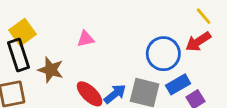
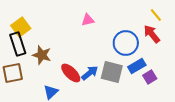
pink triangle: (86, 39) -> (88, 20), moved
red arrow: (198, 42) -> (152, 34), turned 84

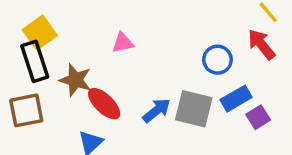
pink triangle: (88, 20) -> (123, 43), moved
blue circle: (126, 43) -> (217, 60), size x0.7
red ellipse: (71, 73) -> (104, 104), moved

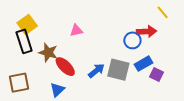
red arrow: (261, 44) -> (147, 31), moved, turned 126
brown square: (26, 110) -> (19, 83), moved
purple square: (258, 117) -> (157, 75), turned -32

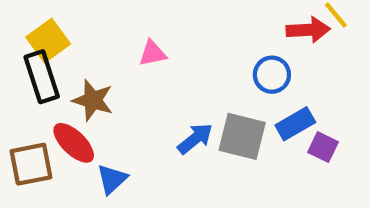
red arrow: (147, 31) -> (308, 30), moved
red ellipse: (65, 67) -> (74, 143), moved

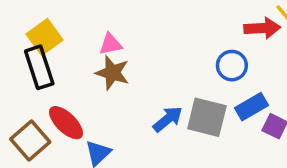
pink triangle: (153, 53) -> (111, 44), moved
brown star: (93, 100) -> (112, 73), moved
brown square: (31, 164) -> (30, 140), turned -30

